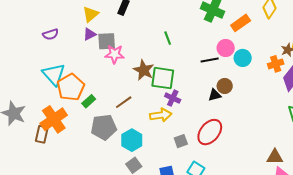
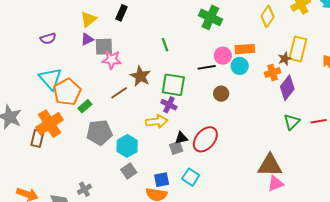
orange rectangle: (241, 23) -> (245, 49), moved, turned 30
green square: (163, 78) -> (173, 85), moved
black triangle: (215, 95) -> (181, 138), moved
brown line: (124, 102) -> (119, 93), moved
brown triangle: (275, 157) -> (270, 165), size x1.5

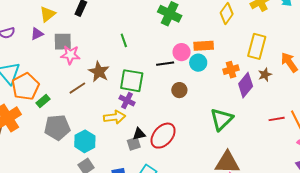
purple triangle: (87, 39) -> (37, 34), moved
brown star: (285, 59) -> (265, 75), moved
green triangle: (292, 122) -> (222, 119), moved, size x1.4

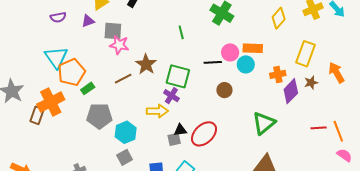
green line: (124, 40) -> (181, 32), moved

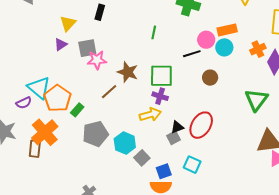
purple semicircle: (58, 17) -> (24, 103), moved
green line: (181, 32) -> (154, 32), turned 40
gray square: (125, 157) -> (142, 158), moved

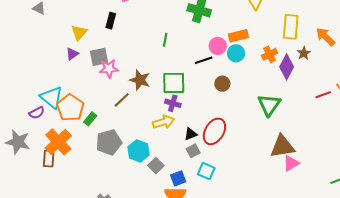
gray square: (174, 138) -> (193, 151), moved

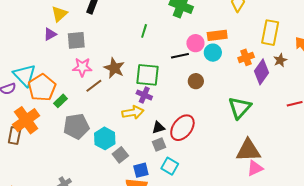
pink star: (109, 68) -> (82, 67), moved

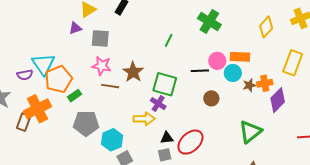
brown star: (280, 60) -> (249, 85), moved
brown line: (94, 86) -> (110, 86), turned 36

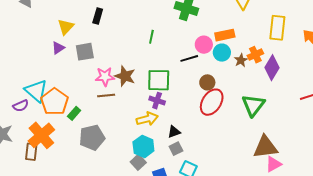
pink star: (102, 66) -> (105, 77), moved
cyan hexagon: (112, 140) -> (143, 146), moved
red ellipse: (190, 142) -> (212, 102), moved

